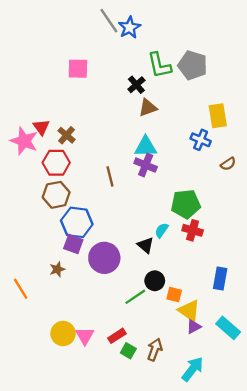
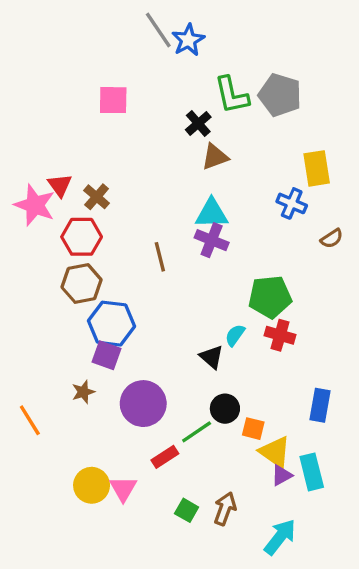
purple circle: (104, 258) -> (143, 404), moved
cyan rectangle: (228, 328) -> (312, 472), moved, turned 35
red rectangle: (117, 336) -> (165, 457), moved

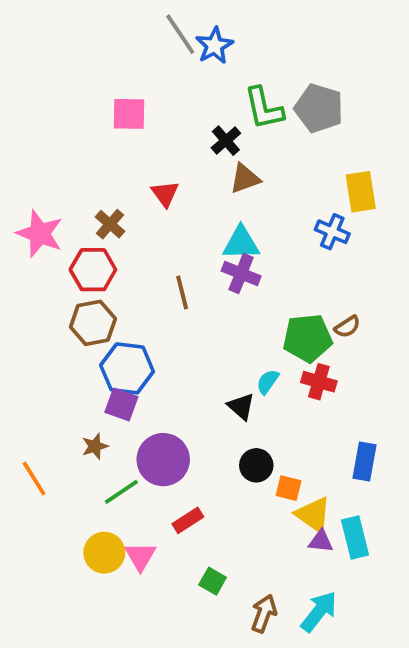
red triangle: (60, 185) -> (165, 194), moved
brown semicircle: (332, 238) -> (347, 327), moved
green line: (197, 432) -> (121, 492), moved
purple triangle: (282, 475) -> (321, 541), turned 35
brown arrow: (225, 509) -> (264, 613), moved

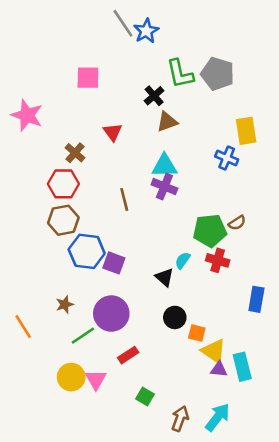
pink star: (40, 234) -> (27, 115), moved
purple square: (121, 405) -> (114, 263), moved
blue rectangle: (365, 462) -> (256, 299), moved

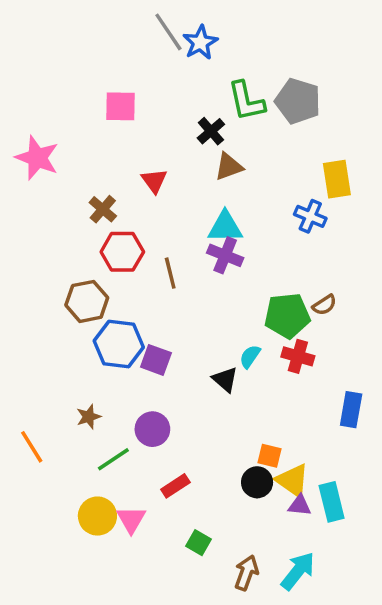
red hexagon: (63, 184) -> (122, 252), moved
purple circle: (111, 314) -> (152, 429), size x0.7
black circle: (175, 317) -> (257, 482), moved

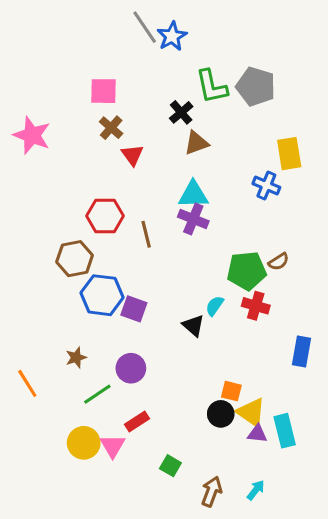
brown cross: (103, 209) -> (111, 128), moved
red rectangle: (175, 486) -> (137, 422), moved
cyan arrow: (298, 571) -> (256, 490), size x0.6

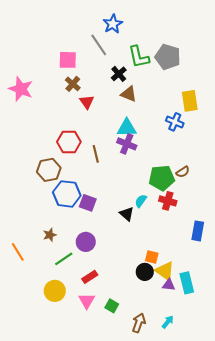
gray line: (145, 27) -> (99, 45), moved
brown triangle: (196, 143) -> (129, 94), turned 42
pink triangle: (113, 446) -> (87, 301), moved

